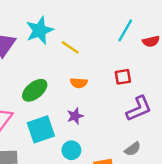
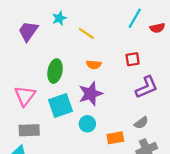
cyan star: (40, 30) -> (59, 18), size x0.6
green ellipse: (35, 90) -> (55, 71), turned -40
purple star: (75, 116) -> (91, 94), size x1.6

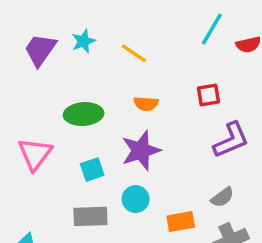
cyan star: (59, 18) -> (84, 41), moved
green ellipse: (55, 71) -> (84, 114), turned 75
cyan square: (60, 106) -> (92, 170), size x0.6
gray rectangle: (29, 130) -> (90, 216), moved

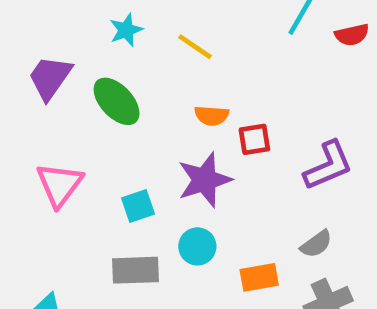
purple trapezoid: (40, 50) -> (50, 78), moved
red square: (208, 95) -> (254, 139), moved
green ellipse: (84, 114) -> (117, 101), moved, turned 51

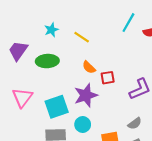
green ellipse: (117, 101) -> (47, 61), turned -50
orange semicircle: (212, 116) -> (89, 67), turned 40
cyan square: (138, 206) -> (57, 107), size x1.6

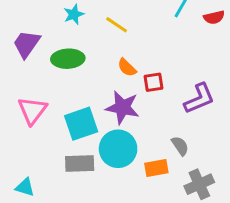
purple star: (86, 95) -> (122, 107), turned 30
gray semicircle: (135, 123) -> (180, 146), moved, turned -88
cyan circle: (83, 125) -> (118, 149), size x1.6

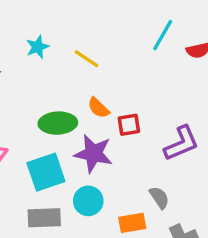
green ellipse: (68, 59) -> (58, 123), moved
cyan circle: (118, 149) -> (88, 201), size x0.7

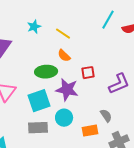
orange semicircle: (98, 108) -> (64, 56), moved

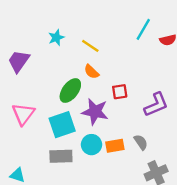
green ellipse: (46, 72) -> (70, 91), turned -50
orange rectangle: (90, 131) -> (115, 146), moved

